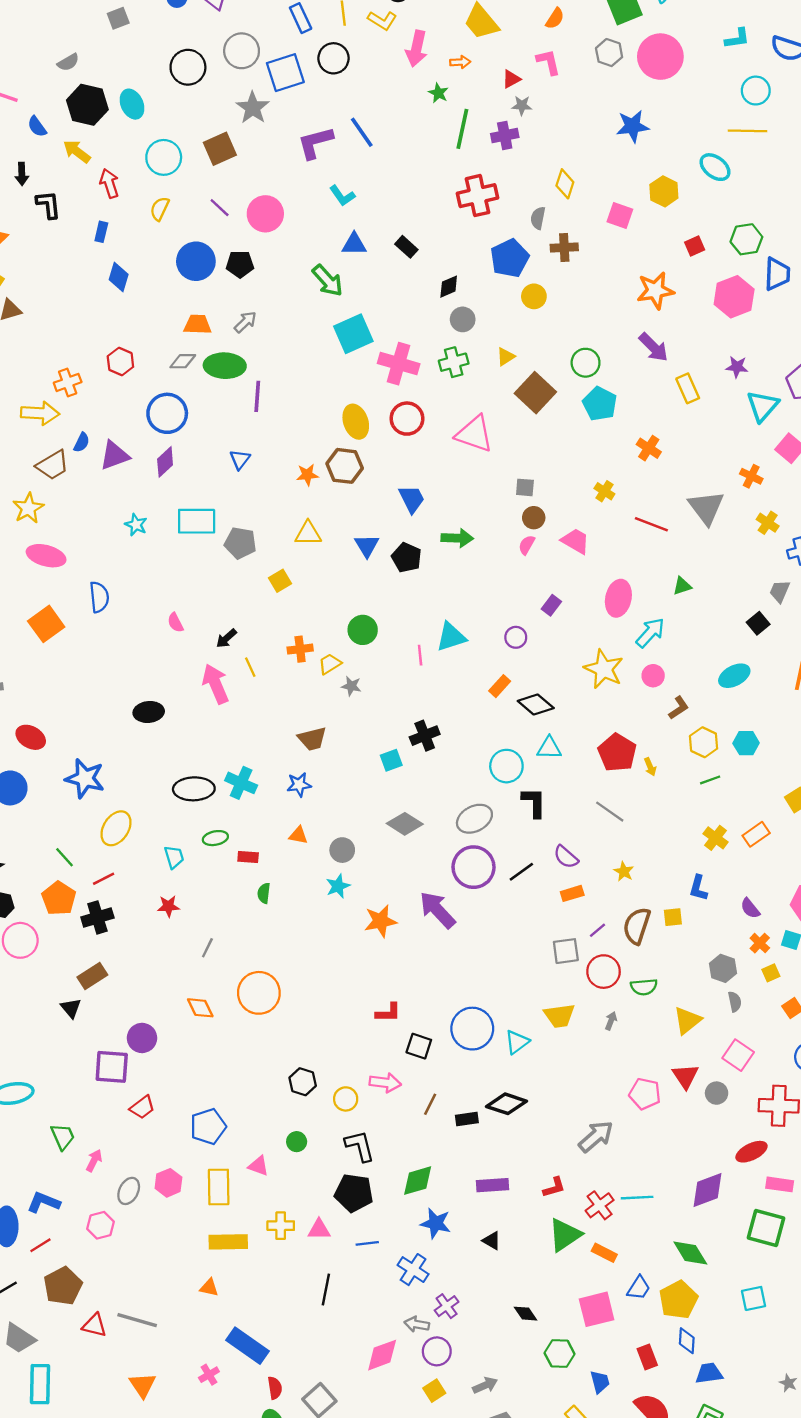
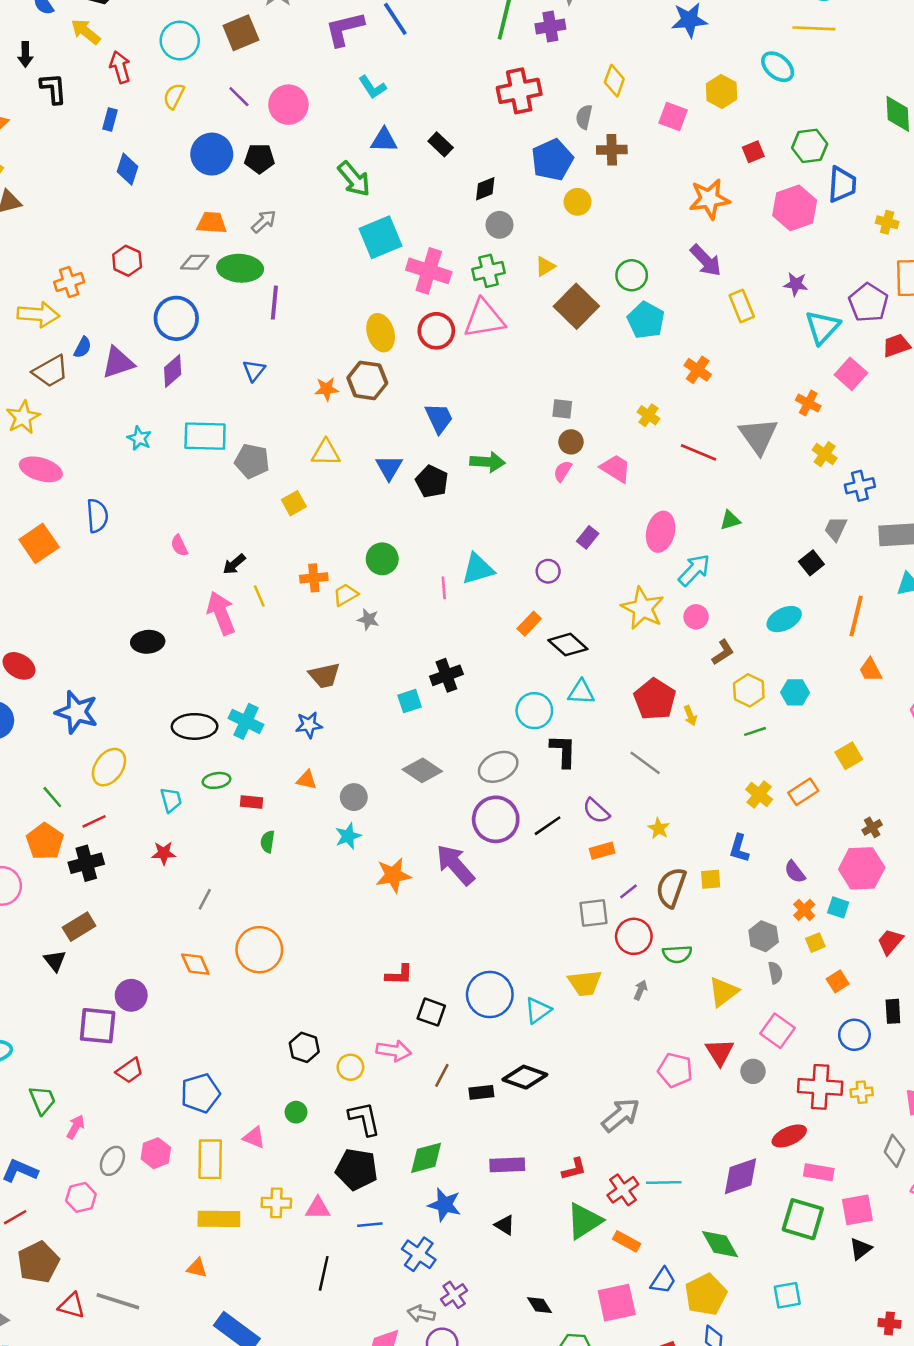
pink triangle: (474, 434) -> (484, 319), moved, turned -30

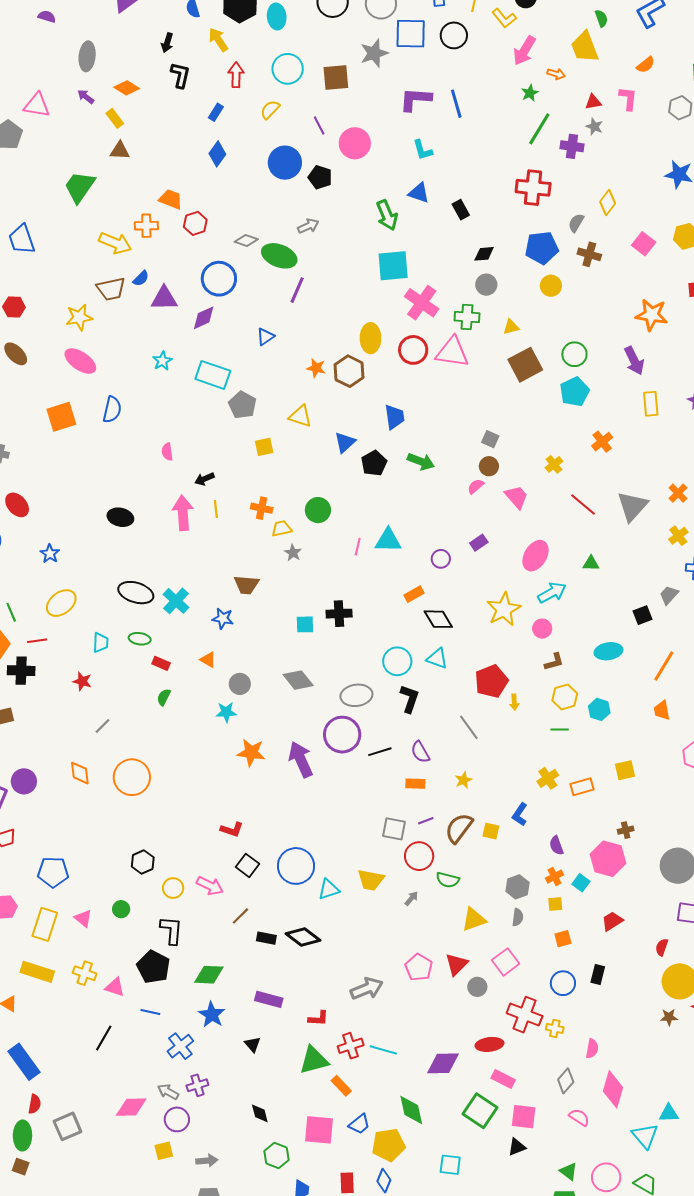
orange trapezoid: (212, 223) -> (171, 199), moved
blue star: (77, 712) -> (50, 554), size x0.6

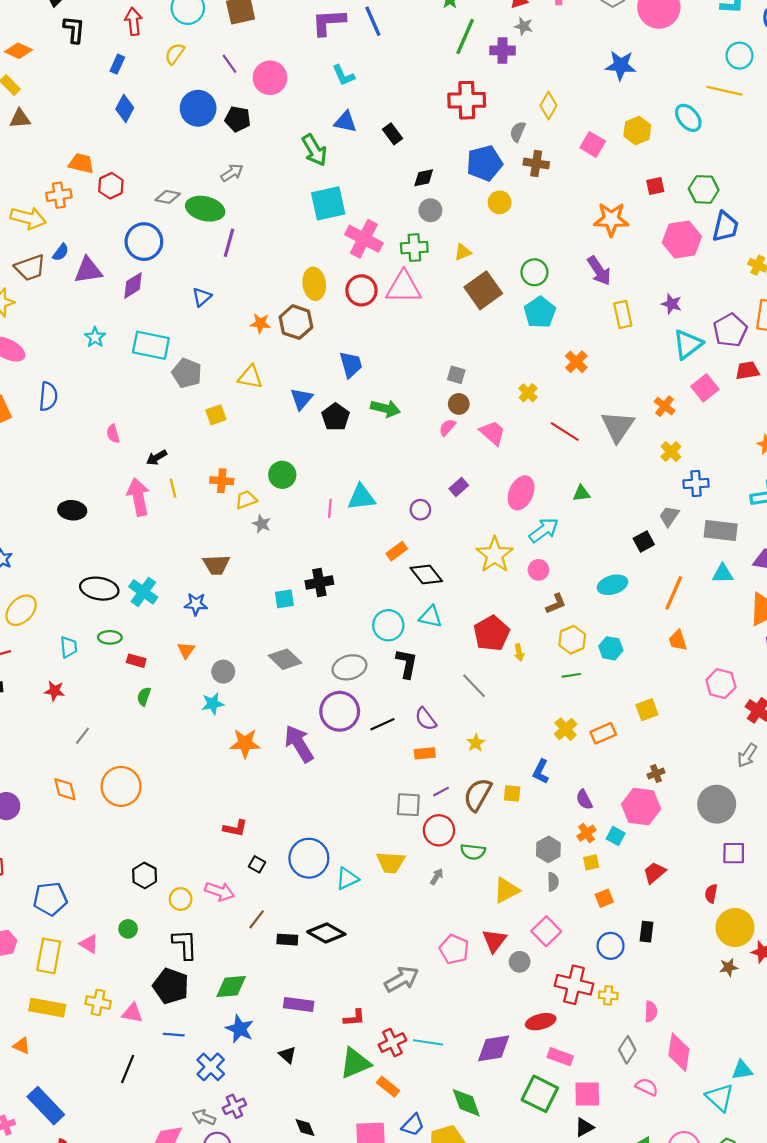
orange triangle: (208, 660) -> (186, 650), turned 42
black square: (247, 865) -> (257, 864), size x0.7

